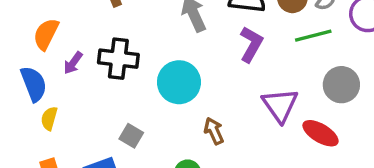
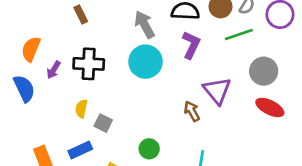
cyan circle: (179, 82) -> (145, 62), moved
yellow semicircle: (49, 118) -> (81, 109), moved
brown arrow: (214, 131) -> (192, 111), moved
red ellipse: (321, 133) -> (270, 107), moved

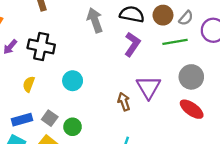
cyan circle: (145, 62) -> (73, 81), moved, size x0.7
gray square: (103, 123) -> (50, 118), moved
green circle: (149, 149) -> (73, 127), moved

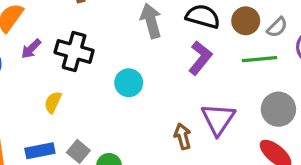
cyan circle: (73, 81) -> (129, 83), moved

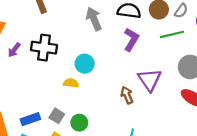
yellow semicircle: (53, 102) -> (71, 83), moved, turned 80

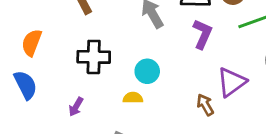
purple arrow: (14, 50) -> (76, 107), moved
purple triangle: (150, 80) -> (231, 82), turned 35

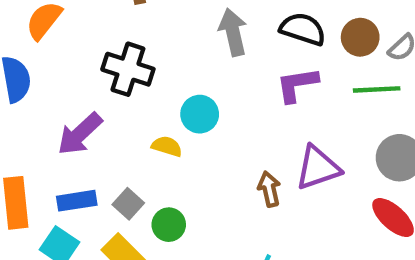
purple L-shape: (203, 34) -> (297, 85), turned -140
purple arrow: (76, 107) -> (80, 134), size x1.6

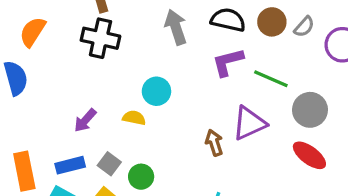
black cross: (128, 69) -> (100, 38), moved
green line: (377, 89) -> (271, 79), moved, turned 32
purple arrow: (80, 134) -> (85, 120), moved, size x0.7

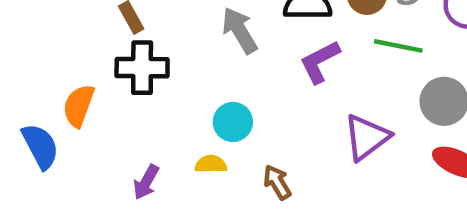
orange semicircle: (33, 32) -> (79, 106), moved
green line: (271, 79) -> (398, 46), moved
brown arrow: (214, 143) -> (277, 182), moved

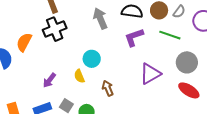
black cross: (142, 68) -> (55, 29), turned -30
yellow semicircle: (211, 164) -> (79, 76), turned -120

